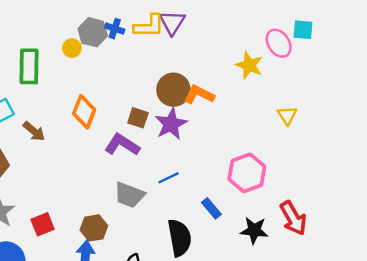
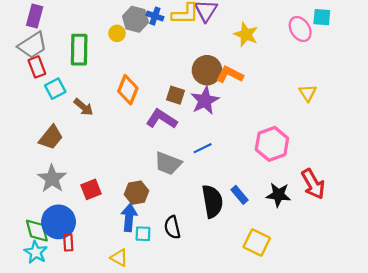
yellow star: (249, 65) -> (246, 34), moved
blue rectangle: (211, 208) -> (239, 195), moved

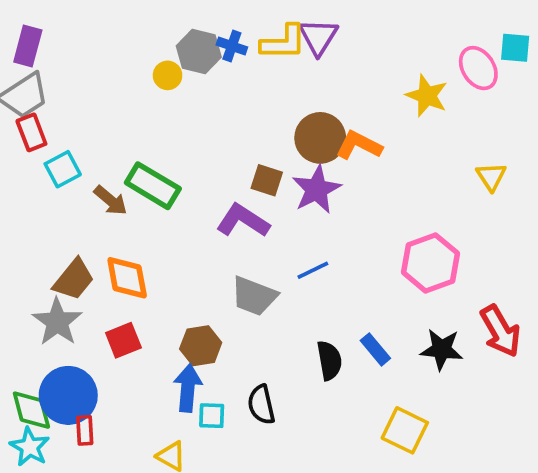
yellow star: (246, 34) -> (427, 96), moved
green rectangle: (79, 50) -> (153, 186), moved, turned -60
orange diamond: (128, 90) -> (127, 278), moved, turned -32
brown trapezoid: (51, 137) -> (74, 280), moved
black semicircle: (212, 201) -> (329, 360), size x0.7

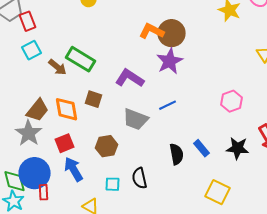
red rectangle: (31, 132) -> (28, 21), moved
orange L-shape: (359, 145) -> (152, 31), moved
brown square: (267, 180) -> (94, 99), moved
pink hexagon: (431, 263) -> (232, 101), size x0.7
blue arrow: (188, 388) -> (74, 169), moved, turned -35

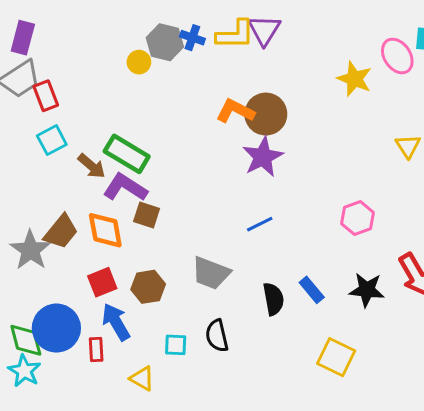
purple L-shape: (130, 78) -> (125, 187), moved
gray trapezoid: (136, 119) -> (211, 273), moved
gray star: (28, 133) -> (30, 250), moved
brown hexagon: (106, 146) -> (148, 287), moved
red rectangle: (44, 192) -> (96, 349), moved

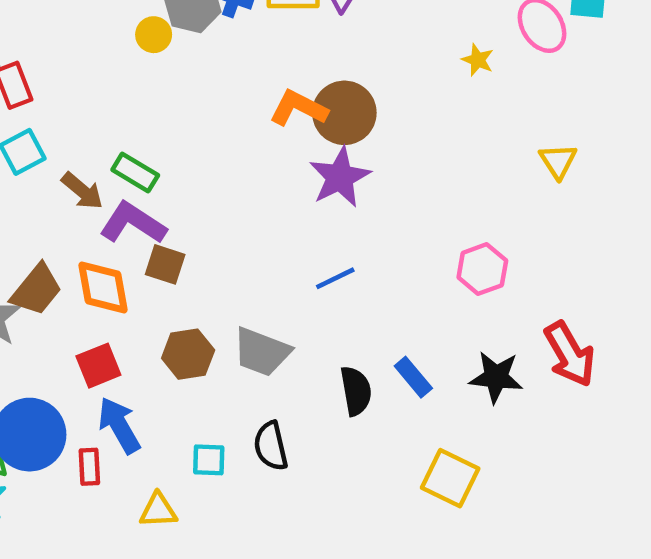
yellow star: (354, 79) -> (478, 60), size x0.6
green rectangle: (127, 154) -> (135, 173), size x0.7
brown hexagon: (148, 287) -> (188, 354), moved
yellow triangle: (142, 379) -> (158, 510), turned -32

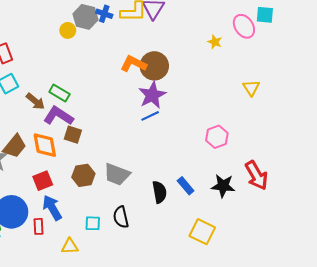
blue line: (335, 278) -> (150, 116), moved

